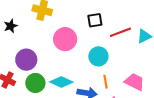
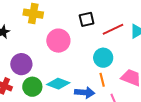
cyan circle: (98, 56) -> (103, 58), moved

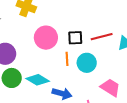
black square: (87, 19) -> (75, 38), moved
orange line: (102, 80) -> (67, 59), moved

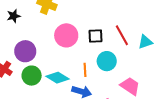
red line: (102, 37) -> (122, 35), turned 75
orange line: (67, 59) -> (85, 70), moved

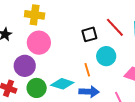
pink circle: (66, 35) -> (39, 43), moved

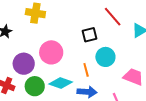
red line: (115, 27) -> (113, 17), moved
pink circle: (39, 43) -> (51, 52), moved

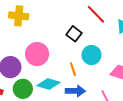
black square: (89, 35) -> (74, 34), turned -35

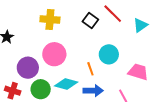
yellow cross: (19, 16) -> (50, 19), moved
black square: (74, 34) -> (90, 20), moved

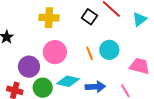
orange line: (90, 69) -> (90, 53), moved

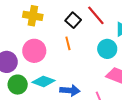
cyan circle: (109, 50) -> (107, 49), moved
orange line: (90, 53) -> (68, 43), moved

